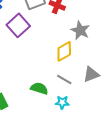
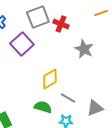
yellow diamond: (64, 51) -> (50, 79), moved
gray triangle: (91, 74) -> (95, 108), moved

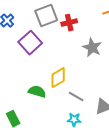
red cross: (61, 24) -> (69, 23), turned -35
green semicircle: (43, 107) -> (37, 92), moved

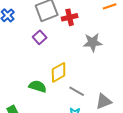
purple square: (30, 43) -> (40, 37), moved, size x0.6
gray star: (92, 48) -> (93, 42), turned -30

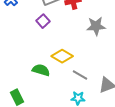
yellow diamond: (59, 72) -> (62, 56), turned 60

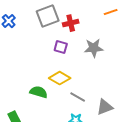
purple square: (43, 21) -> (61, 47), moved, turned -32

